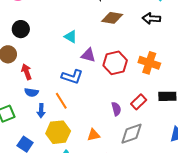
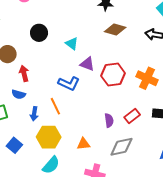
black circle: (21, 29) -> (39, 33), moved
blue semicircle: (31, 92) -> (19, 94), moved

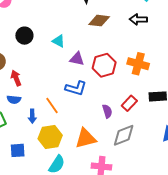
blue L-shape: (69, 83) -> (76, 88), moved
orange triangle: (83, 144) -> (86, 138), size x1.6
blue square: (14, 145) -> (18, 150), turned -35

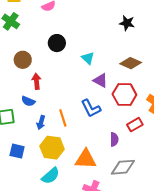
brown diamond: (99, 21) -> (131, 63), moved
blue L-shape: (76, 88) -> (91, 108), turned 30
red rectangle: (129, 103) -> (135, 125), moved

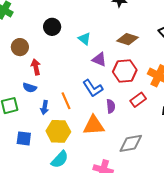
purple semicircle: (114, 139) -> (111, 106), moved
orange triangle: (86, 159) -> (94, 125), moved

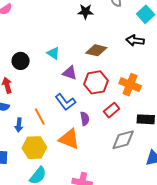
black circle: (52, 27) -> (21, 61), moved
orange triangle: (94, 125) -> (69, 139), turned 30
gray diamond: (131, 143) -> (123, 140), moved

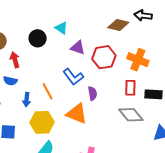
brown diamond: (96, 50) -> (118, 25), moved
black circle: (21, 61) -> (38, 38), moved
red rectangle: (112, 110) -> (130, 88), moved, turned -49
gray diamond: (123, 140) -> (131, 115), turned 65

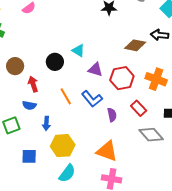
red rectangle: (130, 88) -> (139, 108), moved, turned -42
orange line: (47, 91) -> (66, 96), moved
orange triangle: (77, 114) -> (107, 151), moved

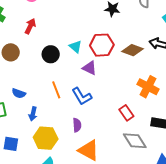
red hexagon: (122, 78) -> (102, 45), moved
red arrow: (33, 84) -> (30, 26), moved, turned 35
purple semicircle: (112, 115) -> (77, 125), moved

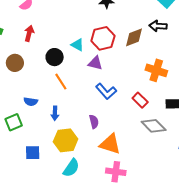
brown diamond: (132, 50) -> (134, 37), turned -30
orange line: (56, 90) -> (61, 82), moved
blue L-shape: (82, 96) -> (106, 91), moved
blue arrow: (33, 114) -> (55, 113), moved

